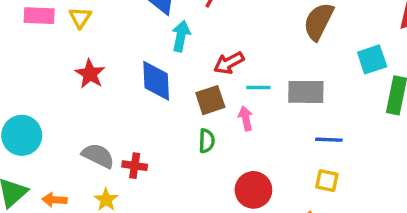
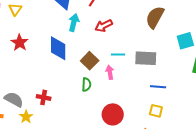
red arrow: (229, 63) -> (104, 26), moved
brown square: (210, 100) -> (90, 61), turned -30
gray semicircle: (98, 156) -> (14, 99), moved

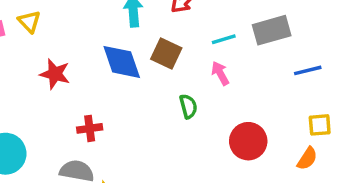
brown square: (90, 61) -> (166, 53), moved
red cross: (44, 97) -> (90, 128), moved
yellow square: (156, 111) -> (320, 125), moved

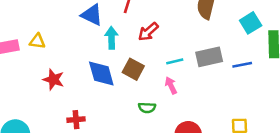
yellow triangle: (29, 22) -> (37, 41), turned -42
blue line: (308, 70) -> (242, 65), moved
green semicircle: (188, 106) -> (147, 108), turned 105

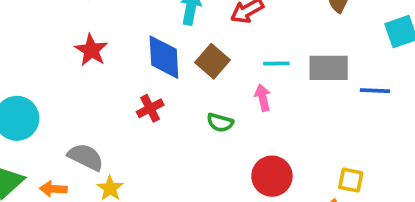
red cross: (76, 120) -> (150, 108), moved, turned -35

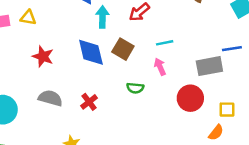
gray rectangle: (329, 68) -> (209, 66), moved
red cross: (150, 108) -> (89, 102), moved
gray semicircle: (86, 157) -> (50, 98), moved
red circle: (272, 176) -> (190, 98), moved

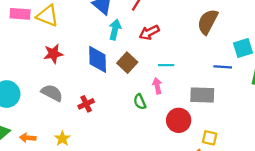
yellow triangle: (28, 18) -> (48, 16), size x1.5
blue line: (232, 49) -> (223, 67), moved
red star: (43, 56) -> (53, 54), turned 30
green semicircle: (135, 88) -> (140, 102), moved, turned 49

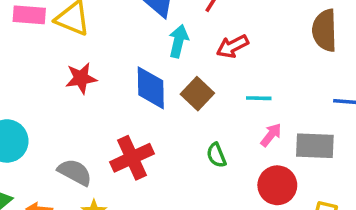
brown semicircle: (208, 22) -> (325, 30), turned -30
pink arrow: (157, 86) -> (271, 135), moved, turned 49
gray semicircle: (52, 93) -> (75, 172), moved
red cross: (86, 104) -> (132, 158), size x1.6

